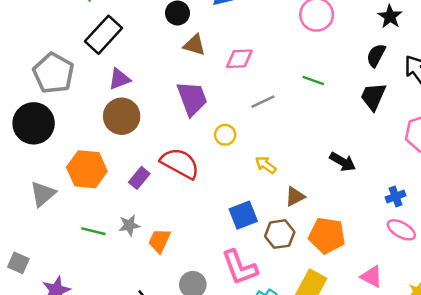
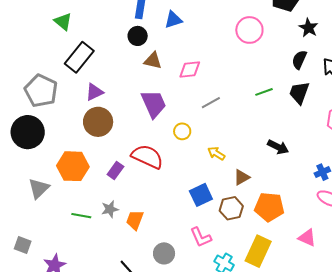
green line: (313, 80) -> (264, 92), moved, turned -36
pink L-shape: (240, 267) -> (201, 237), size x0.7

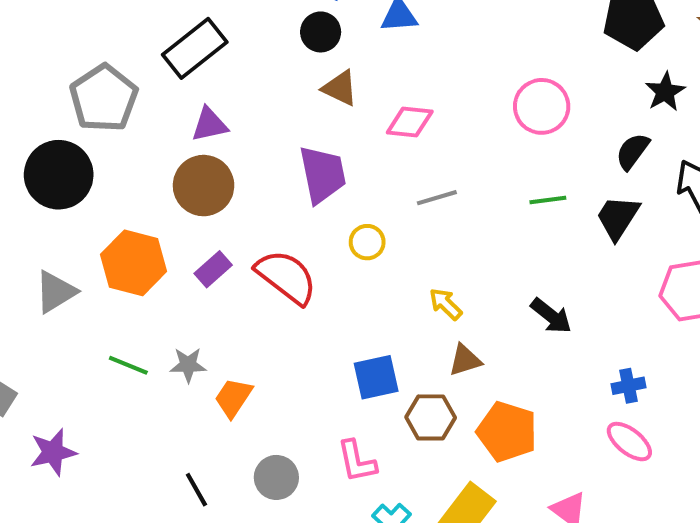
pink circle: (249, 30) -> (542, 106), moved
yellow arrow: (216, 153) -> (446, 304), moved
purple rectangle: (115, 170) -> (213, 269), moved

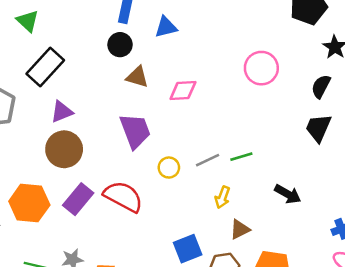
gray line: (437, 198) -> (208, 160), moved
green line: (548, 200) -> (241, 157), moved
purple rectangle: (213, 269) -> (78, 199), size x1.4
yellow arrow: (446, 304) -> (222, 197), turned -105

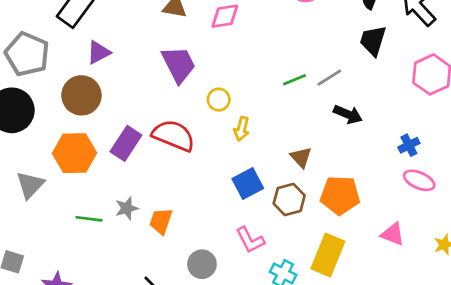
brown circle: (64, 149) -> (81, 95), moved
gray line: (208, 160) -> (329, 78), moved
yellow arrow: (222, 197) -> (242, 129), moved
brown triangle: (240, 229) -> (301, 157), turned -40

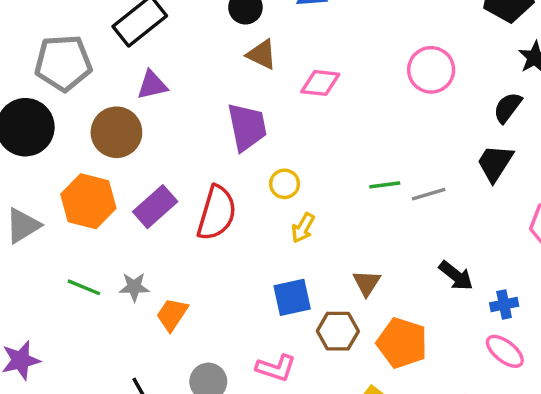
gray pentagon: (27, 54) -> (63, 63), turned 30
black arrow: (348, 114) -> (456, 276), moved
red semicircle: (174, 136) -> (217, 213), turned 69
pink L-shape: (250, 240) -> (276, 368), turned -60

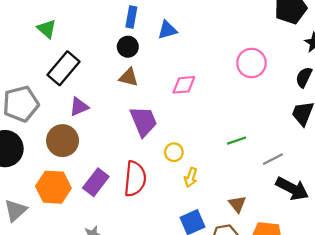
brown triangle: (262, 54) -> (129, 77), moved
gray line: (429, 194) -> (273, 159), moved
black arrow: (456, 276) -> (292, 189), size x1.4

